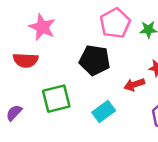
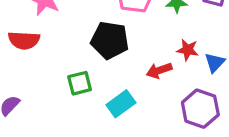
green square: (56, 99) -> (80, 83), moved, size x0.7

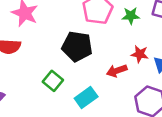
green square: (80, 83) -> (53, 81), turned -36

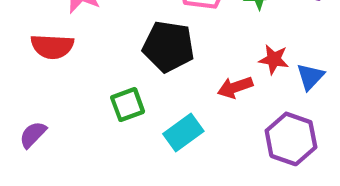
green square: (53, 81) -> (128, 105), turned 30

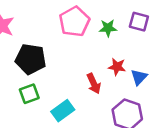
black pentagon: (168, 46) -> (31, 59), moved
red arrow: (235, 87) -> (94, 84), turned -96

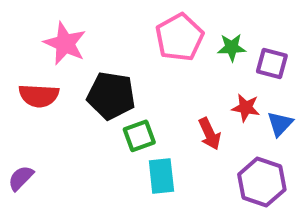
purple square: (139, 22) -> (272, 64), moved
green square: (29, 94) -> (139, 136), moved
cyan rectangle: (63, 111) -> (161, 176), turned -60

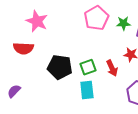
black pentagon: (111, 96) -> (60, 67), moved
green square: (139, 136) -> (88, 67), moved

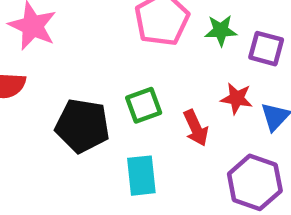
green square: (88, 67) -> (144, 105), moved

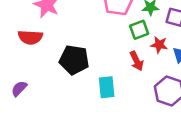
green square: (144, 105) -> (139, 30), moved

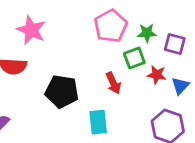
red arrow: (137, 61) -> (113, 83), moved

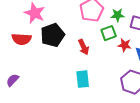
red arrow: (113, 83) -> (84, 47), moved
black pentagon: (62, 91) -> (53, 35), moved, turned -30

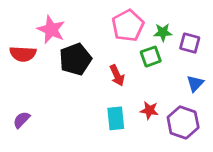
red semicircle: (22, 39) -> (23, 54), moved
red star: (125, 45) -> (149, 110), moved

